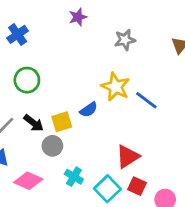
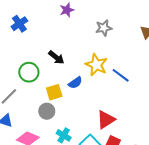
green circle: (27, 80) -> (29, 72), moved
black arrow: (34, 123) -> (56, 57), moved

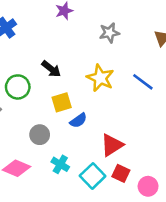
blue line: (121, 75) -> (143, 82), moved
blue semicircle: (75, 83) -> (78, 120), moved
yellow square: (54, 92) -> (62, 102), moved

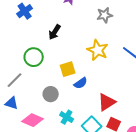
black arrow: (51, 69) -> (55, 32), moved, turned 84

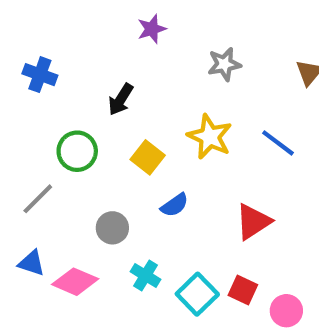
blue cross: (25, 11) -> (40, 75), moved, turned -35
yellow square: (68, 69) -> (148, 157), moved, turned -35
red triangle: (107, 102) -> (253, 222), moved
blue triangle: (12, 103) -> (32, 263), moved

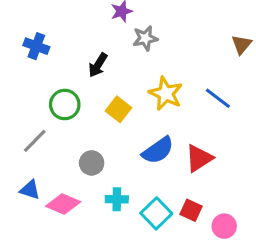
gray star: (224, 64) -> (145, 38), moved
blue semicircle: (175, 205) -> (158, 150), moved, size x1.5
cyan cross: (146, 275) -> (117, 199), turned -30

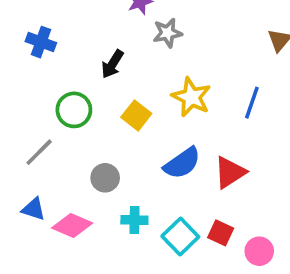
blue line: (218, 98) -> (252, 103), turned 72

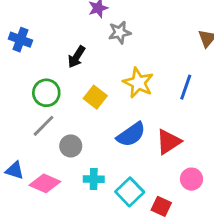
gray line: (39, 152) -> (43, 126), moved
red square: (221, 233) -> (161, 206), moved
pink circle: (259, 251) -> (191, 179), moved

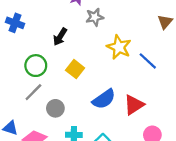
yellow star: (138, 83) -> (119, 47), moved
blue line: (186, 87) -> (148, 61), turned -66

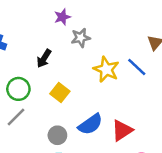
blue line: (148, 61) -> (137, 67), moved
gray circle: (55, 108) -> (57, 135), moved

